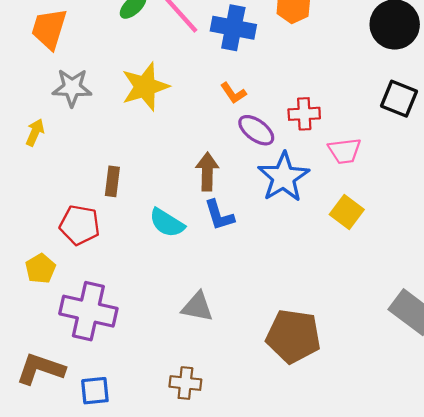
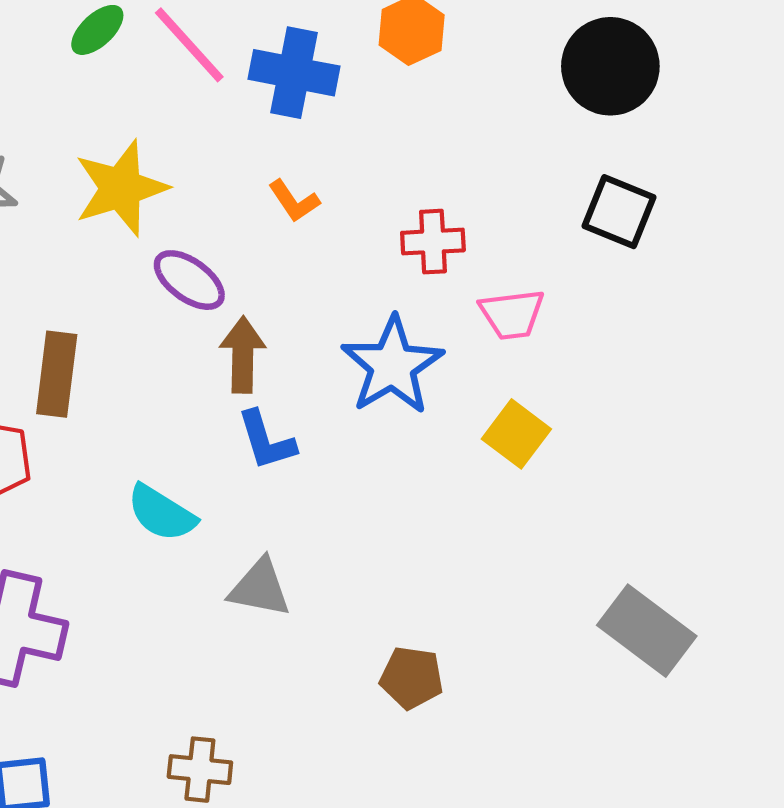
purple ellipse: (256, 130) -> (189, 280), moved
brown rectangle: (112, 181) -> (57, 374), size x1.4
cyan semicircle: (167, 223) -> (161, 513), moved
gray triangle: (197, 307) -> (260, 588), moved
brown pentagon: (293, 336) -> (412, 678), size x0.6

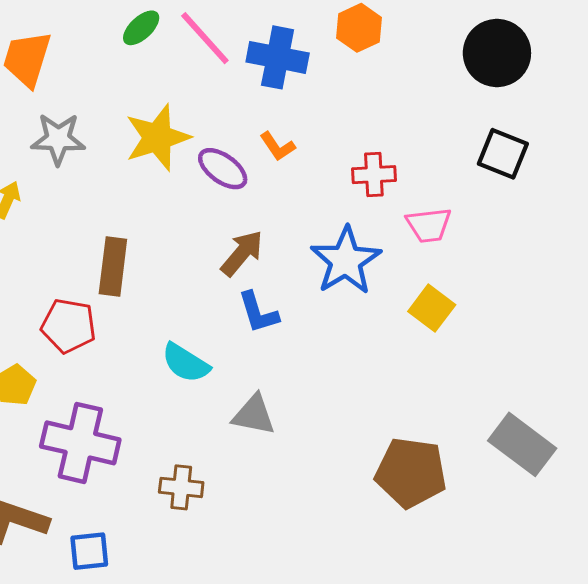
purple ellipse: (189, 280) -> (223, 169), moved
brown arrow: (243, 355) -> (242, 253), turned 39
brown pentagon: (412, 678) -> (411, 473), moved, size x1.6
brown cross: (200, 770) -> (181, 487), moved

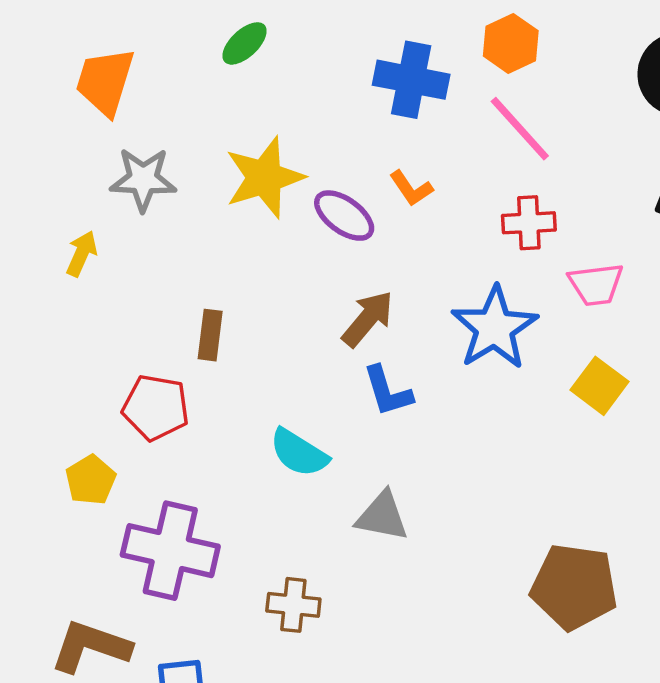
pink line: (205, 38) -> (520, 129), moved
brown rectangle: (113, 267) -> (210, 335), size x0.7

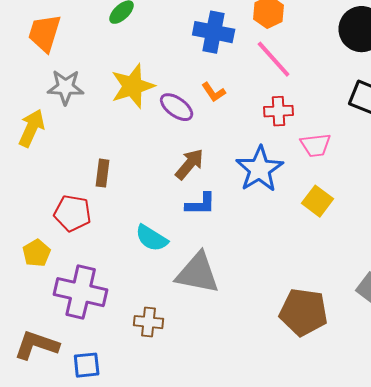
yellow arrow: (82, 254) -> (32, 128), size x1.5
blue L-shape: (388, 391) -> (201, 204), turned -72
gray triangle: (382, 516) -> (198, 273), size x1.5

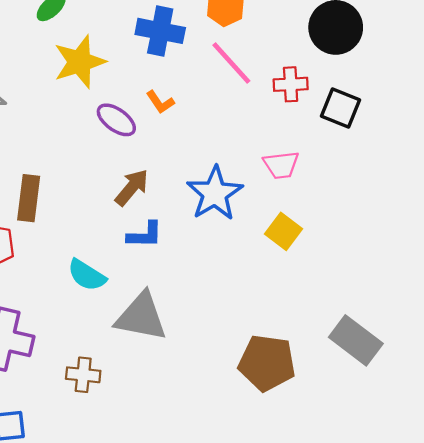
yellow star: (133, 86) -> (80, 62), moved
red cross: (279, 111) -> (291, 84), moved
brown rectangle: (103, 173) -> (29, 198), size x1.4

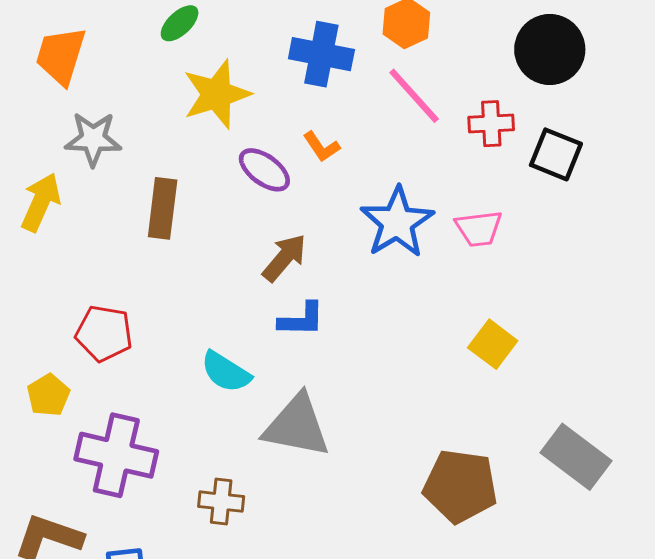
blue star: (215, 193) -> (397, 222), moved
brown rectangle: (29, 198) -> (163, 208), moved
yellow square: (284, 231) -> (493, 344), moved

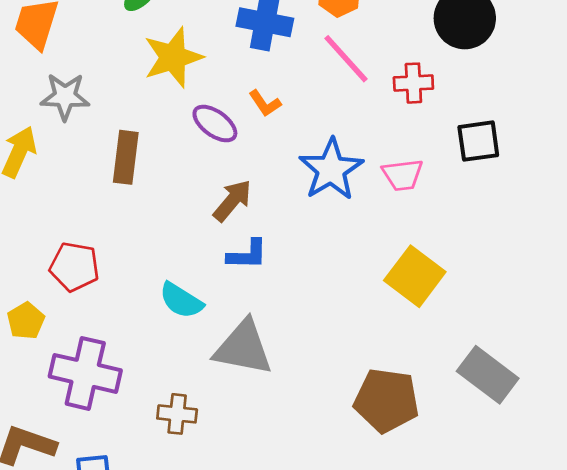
black square: (556, 154) -> (478, 141), moved, turned -30
yellow square: (493, 344) -> (415, 276), size x1.4

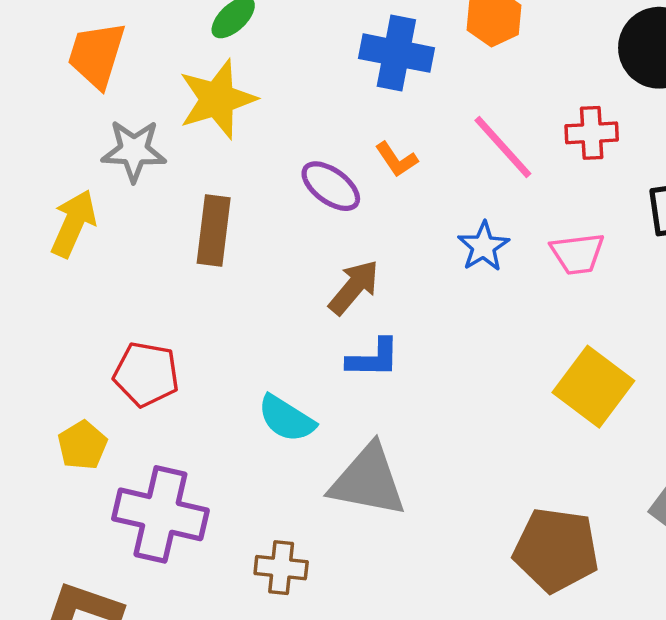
yellow star: (173, 57) -> (217, 99), moved
pink line: (346, 59) -> (503, 147), moved
blue star: (331, 169) -> (483, 246), size x0.6

